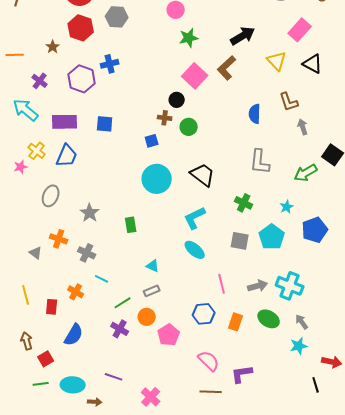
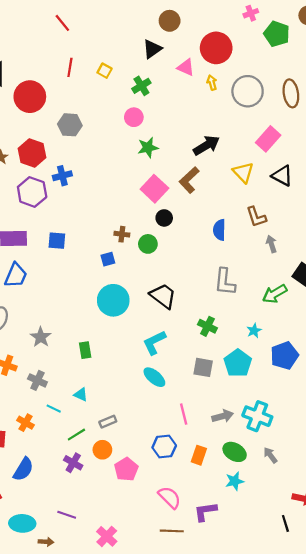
red hexagon: (81, 28) -> (32, 153), moved
black circle: (177, 100) -> (164, 218), moved
cyan triangle: (153, 266) -> (81, 395), moved
cyan star: (299, 346) -> (235, 481), moved

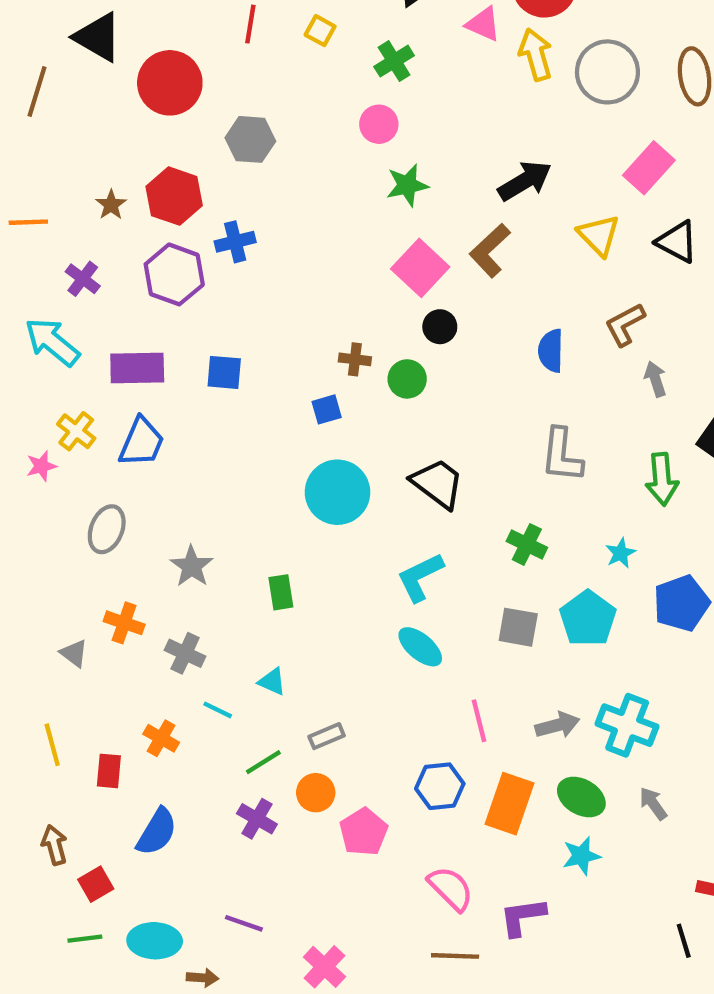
yellow arrow: (212, 83) -> (536, 55), size x1.6
brown L-shape: (256, 217) -> (625, 325), turned 80
green arrow: (275, 294) -> (662, 479), turned -65
orange rectangle: (199, 455) -> (509, 804), size x1.5

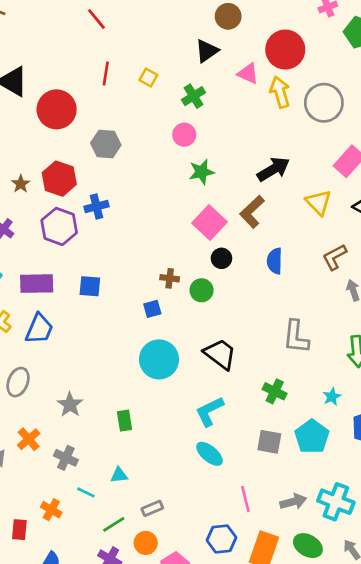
blue semicircle: (551, 351) -> (275, 261), moved
orange cross: (124, 623) -> (29, 439), turned 30
cyan triangle: (272, 682) -> (119, 475), turned -30

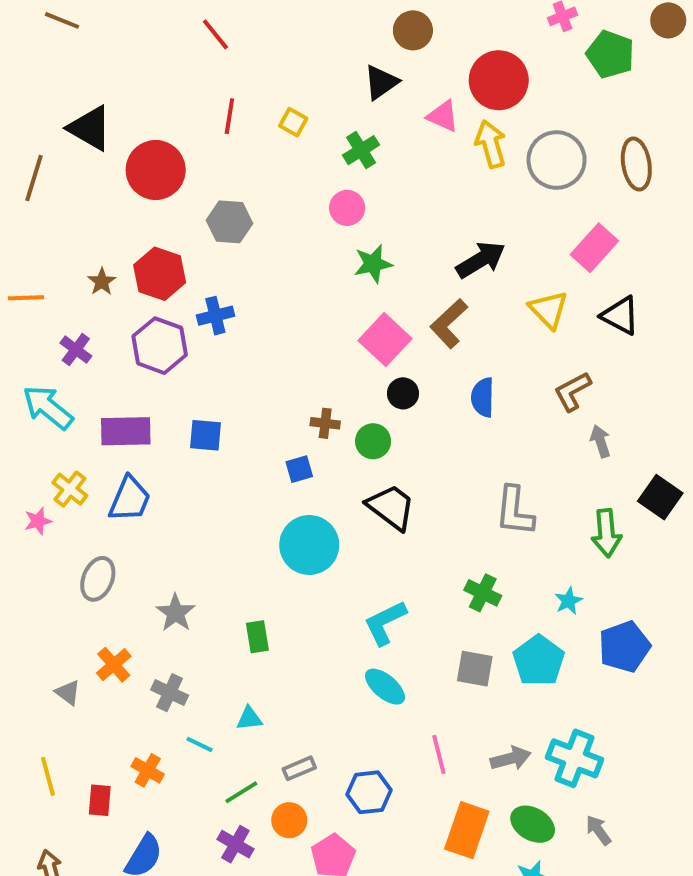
black trapezoid: (220, 354) -> (391, 507), moved
blue hexagon: (221, 539) -> (369, 792), moved

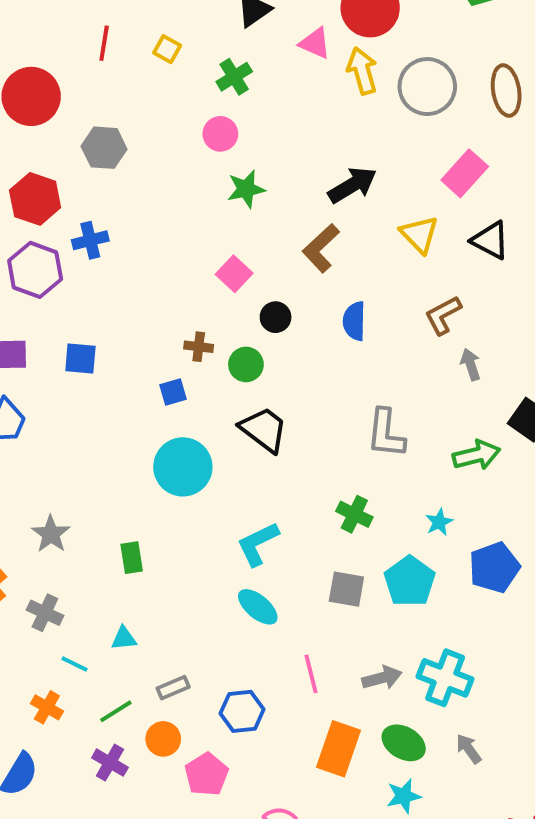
pink square: (385, 340) -> (234, 274), moved, size x0.7
green arrow: (606, 533) -> (477, 455), turned -99
orange cross: (148, 770) -> (47, 707), moved

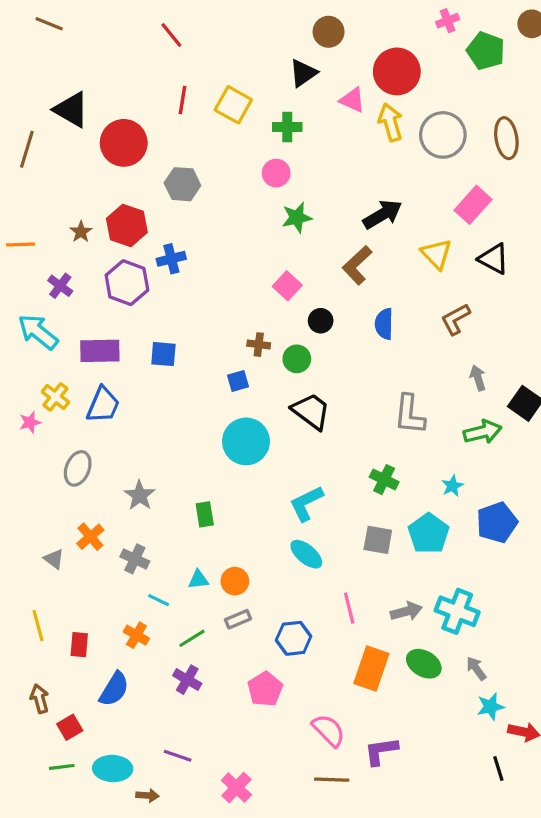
yellow square: (167, 49) -> (233, 105), size x1.6
green cross: (234, 77) -> (287, 127), turned 32
gray arrow: (471, 364) -> (478, 378), moved
orange circle: (163, 739) -> (235, 581), moved
cyan star: (404, 796) -> (491, 707), moved

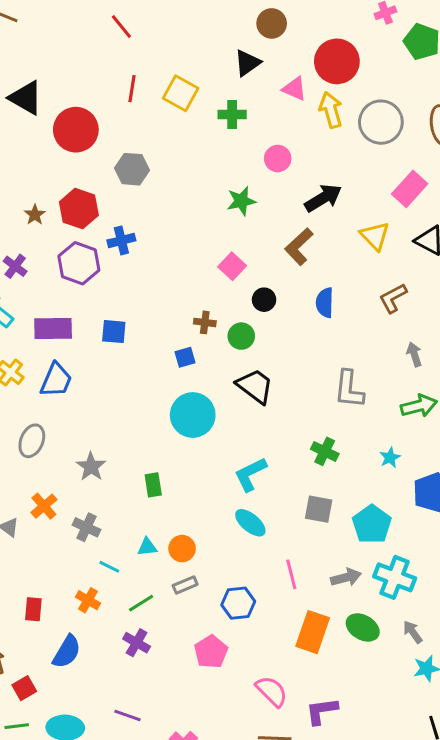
pink circle: (276, 173) -> (278, 159), moved
cyan pentagon: (429, 533) -> (372, 524), moved

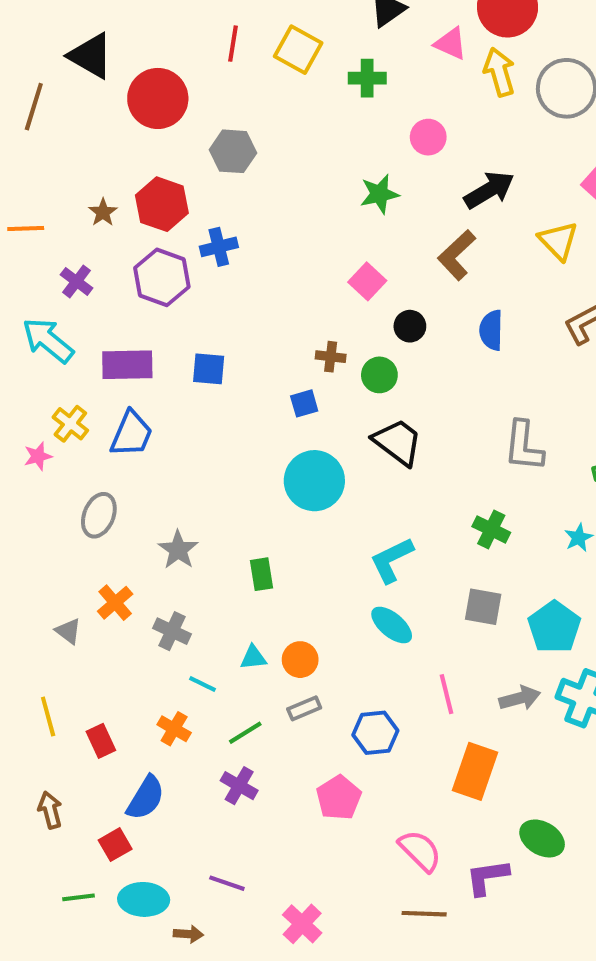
red rectangle: (33, 609) -> (101, 741), turned -30
green ellipse: (363, 627) -> (542, 838), moved
red square: (24, 688) -> (115, 845), moved

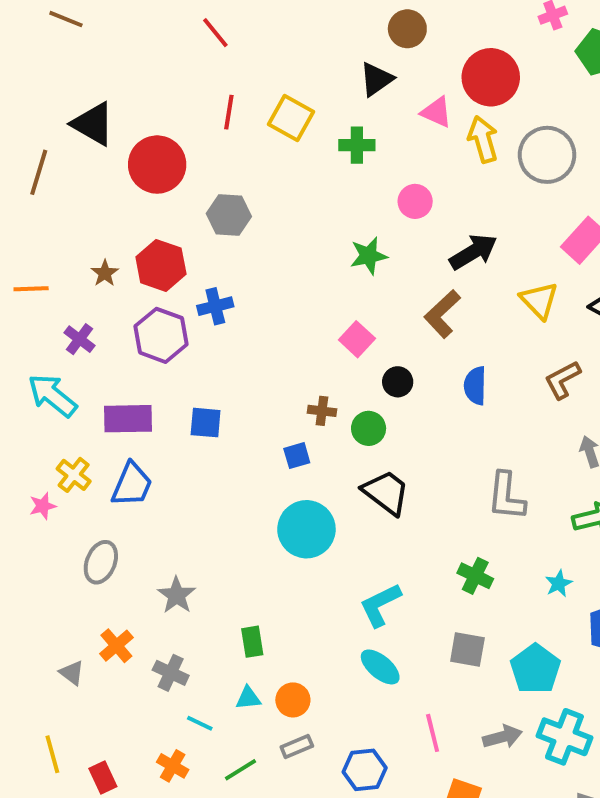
green rectangle: (262, 574) -> (252, 642), moved

